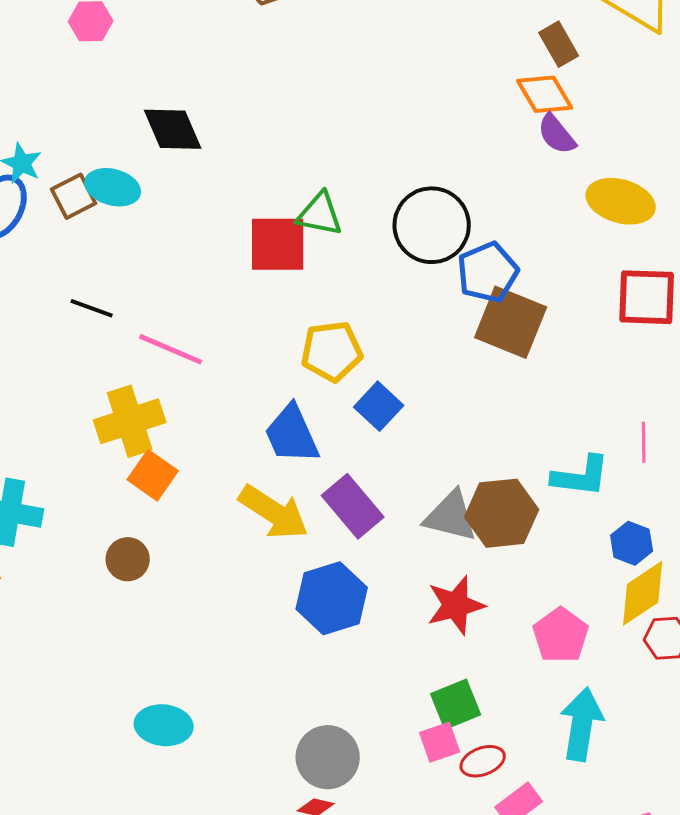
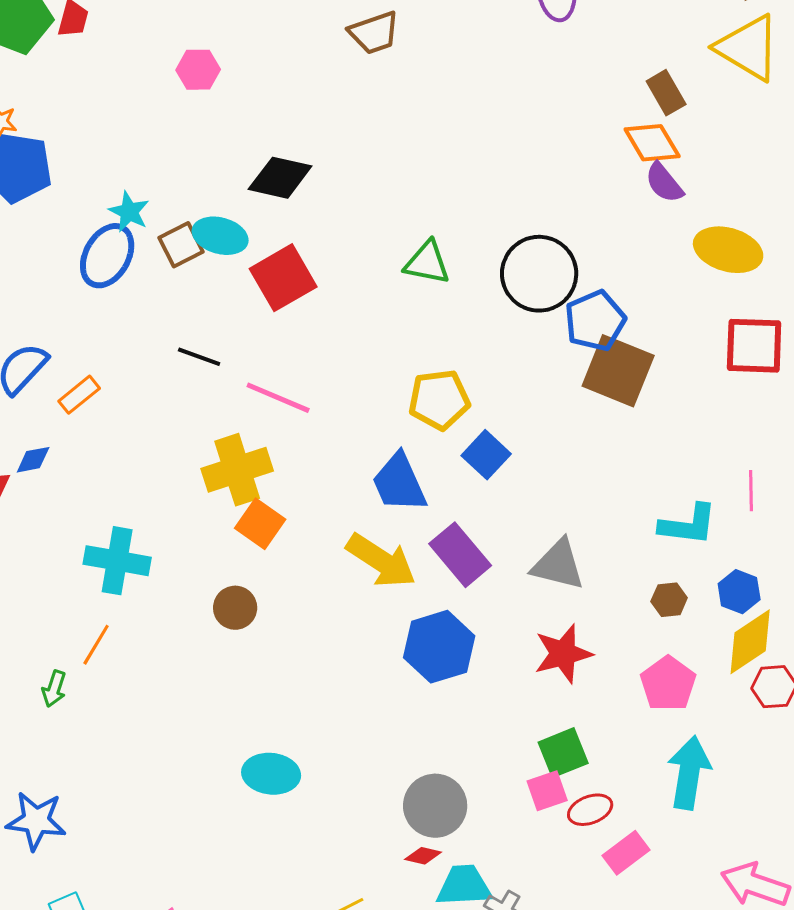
black diamond: (173, 129) -> (280, 178), turned -54
red square: (278, 244) -> (283, 278), moved, turned -30
brown hexagon: (502, 513) -> (669, 600), moved, size x0.5

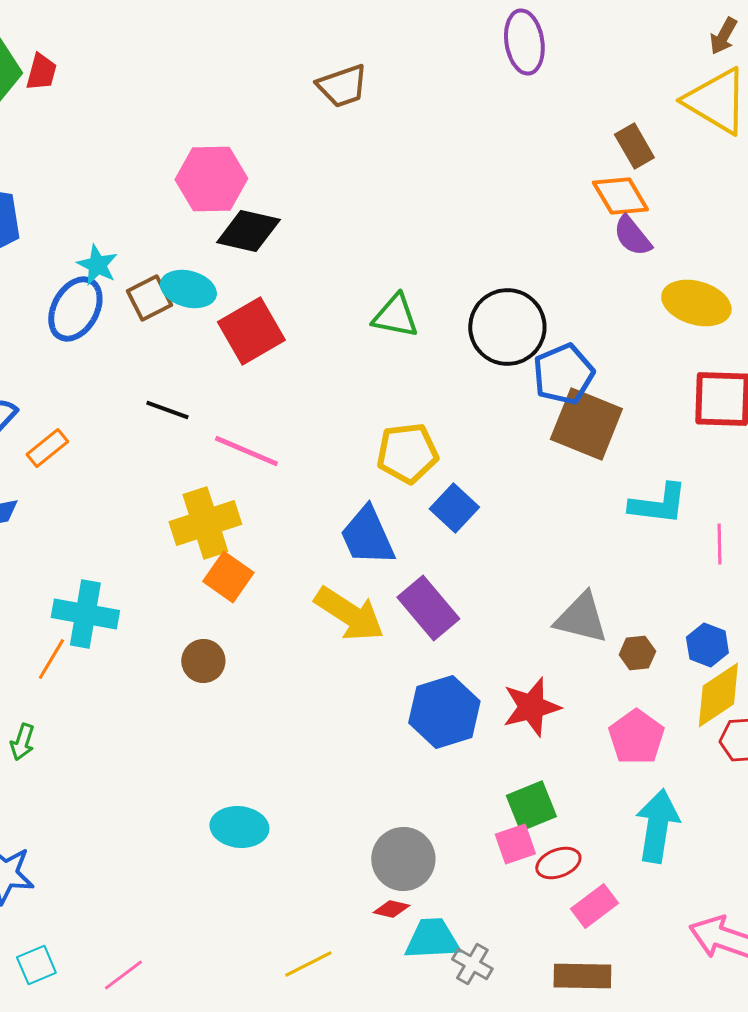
pink hexagon: (198, 70) -> (211, 179), moved, size x1.6
cyan L-shape: (688, 525) -> (658, 504), moved
gray triangle: (558, 565) -> (581, 618), moved
orange line: (96, 645) -> (51, 659), moved
blue hexagon: (439, 647) -> (444, 712), moved

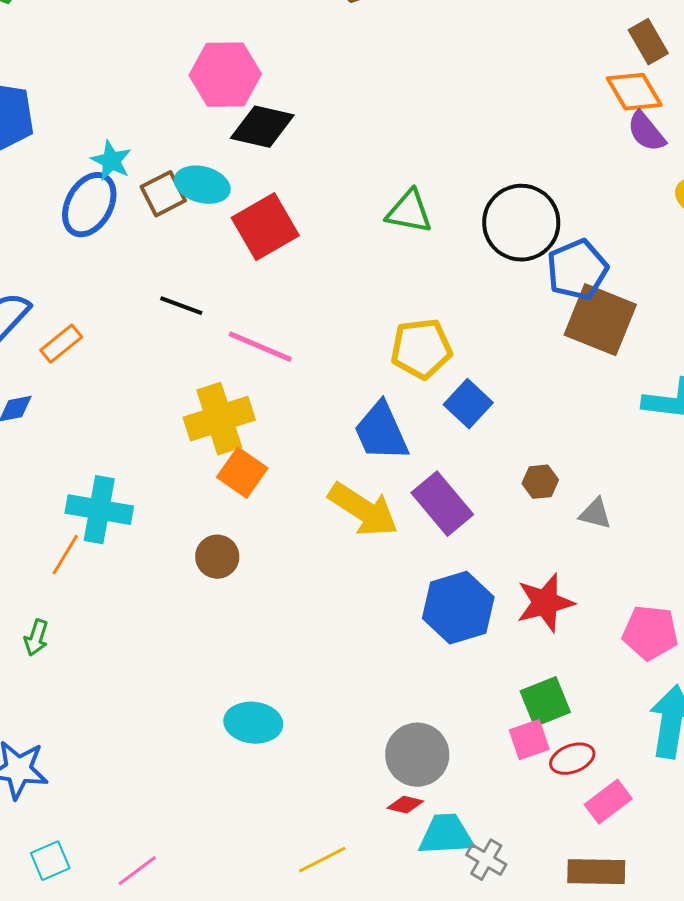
gray triangle: (581, 618) -> (595, 514), size x0.6
brown hexagon: (637, 653) -> (540, 482), moved
pink pentagon: (636, 737) -> (650, 633), turned -30

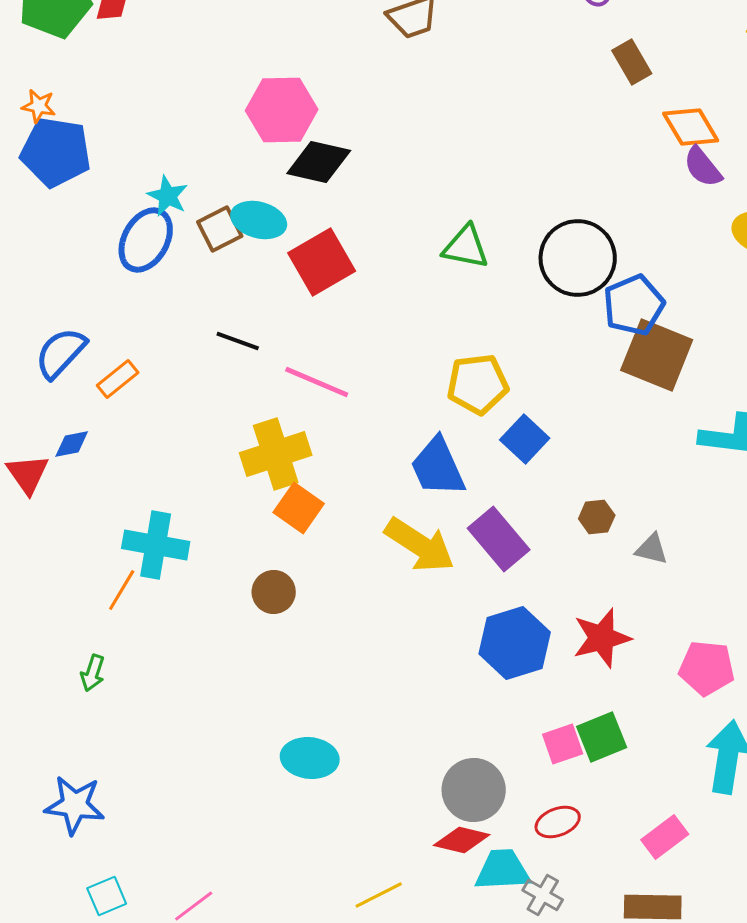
brown rectangle: (648, 42) -> (632, 62), moved
pink square: (529, 740) -> (563, 744), moved
red ellipse: (572, 759) -> (558, 822), moved
red diamond: (405, 805) -> (462, 840), size x1.5

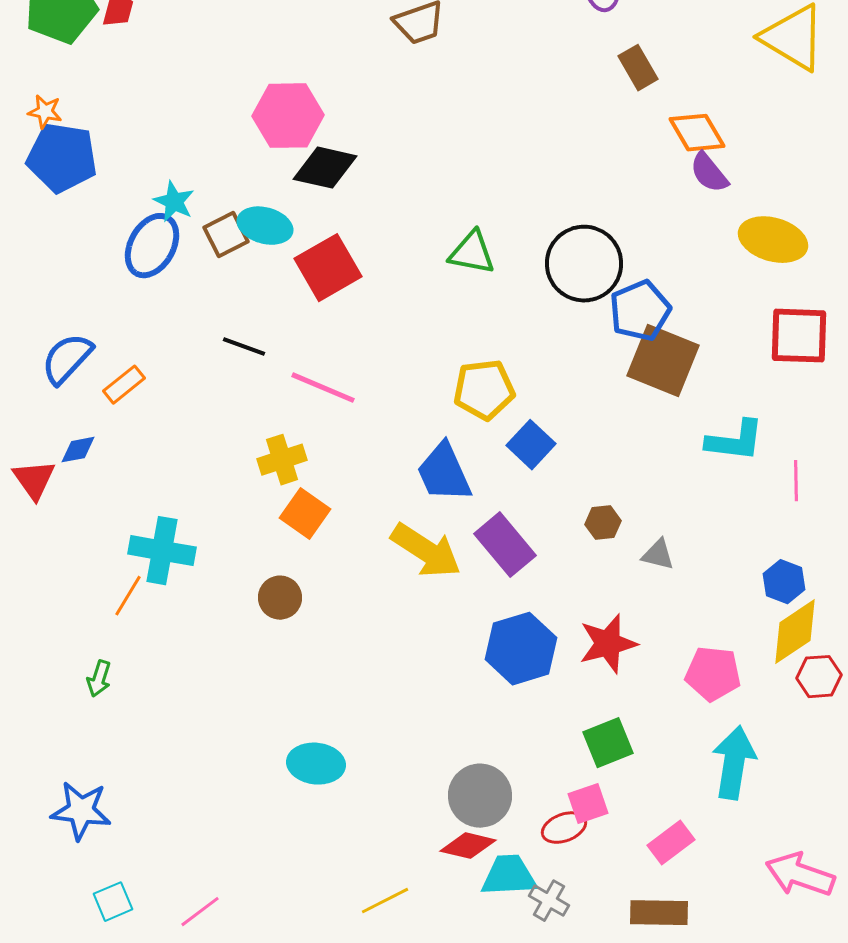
yellow cross: (276, 454) -> (282, 460), size x0.7
pink square: (563, 744) -> (588, 804), moved

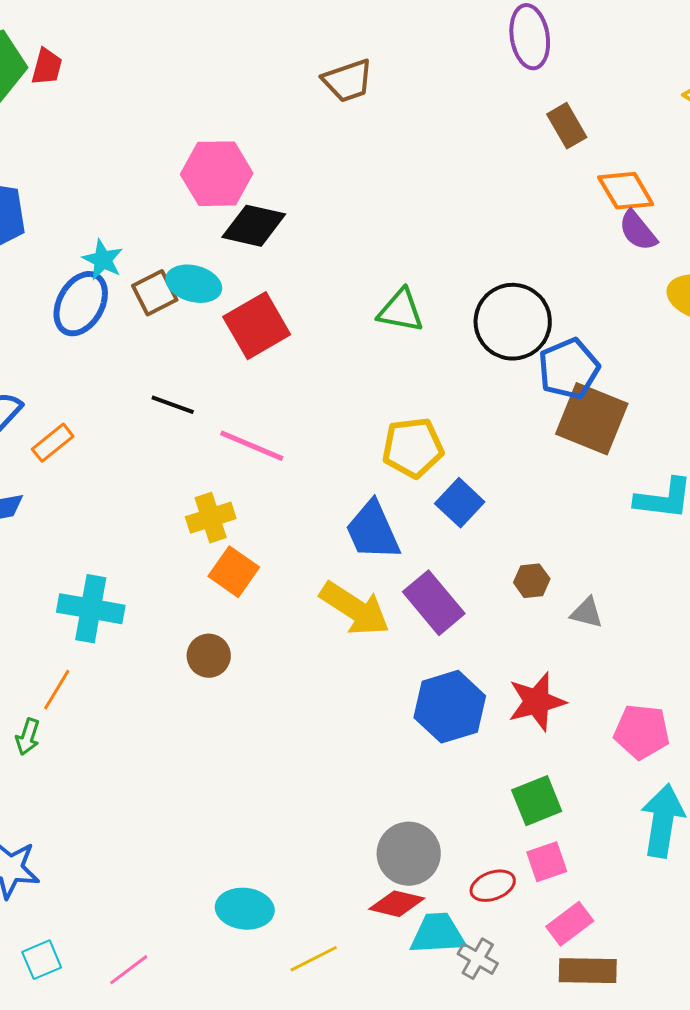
orange line: (128, 596) -> (57, 690), moved
cyan ellipse: (316, 764) -> (245, 909), moved
pink square: (588, 804) -> (547, 862), moved
pink rectangle: (671, 843) -> (570, 924), moved

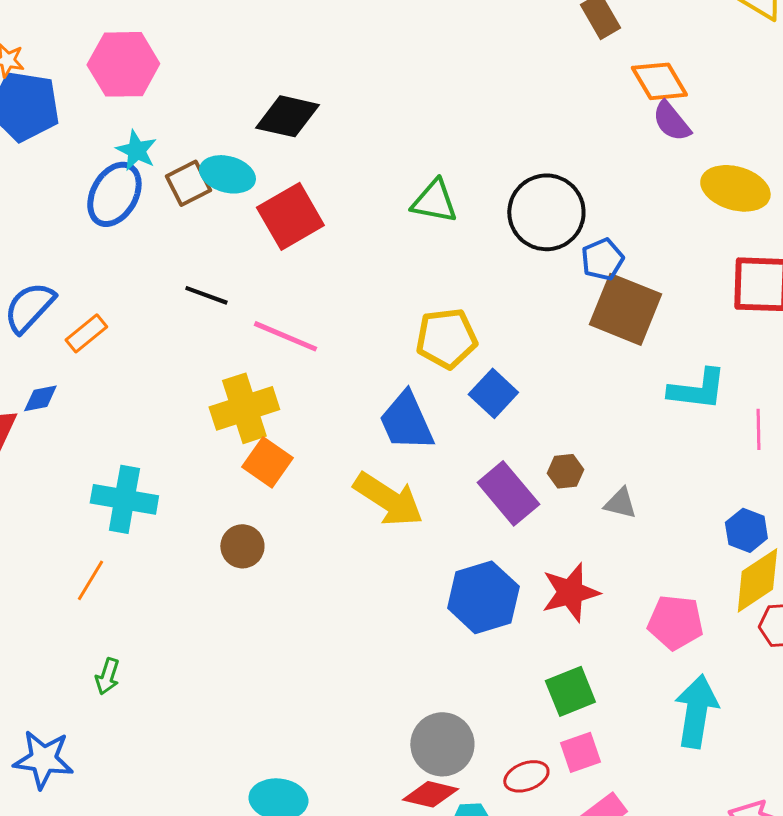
pink hexagon: (217, 174) -> (123, 64), moved
blue pentagon: (569, 369) -> (602, 259), size x0.7
yellow cross: (211, 518) -> (244, 408), size x1.4
purple rectangle: (434, 603) -> (508, 493), moved
green arrow: (28, 737) -> (107, 676), moved

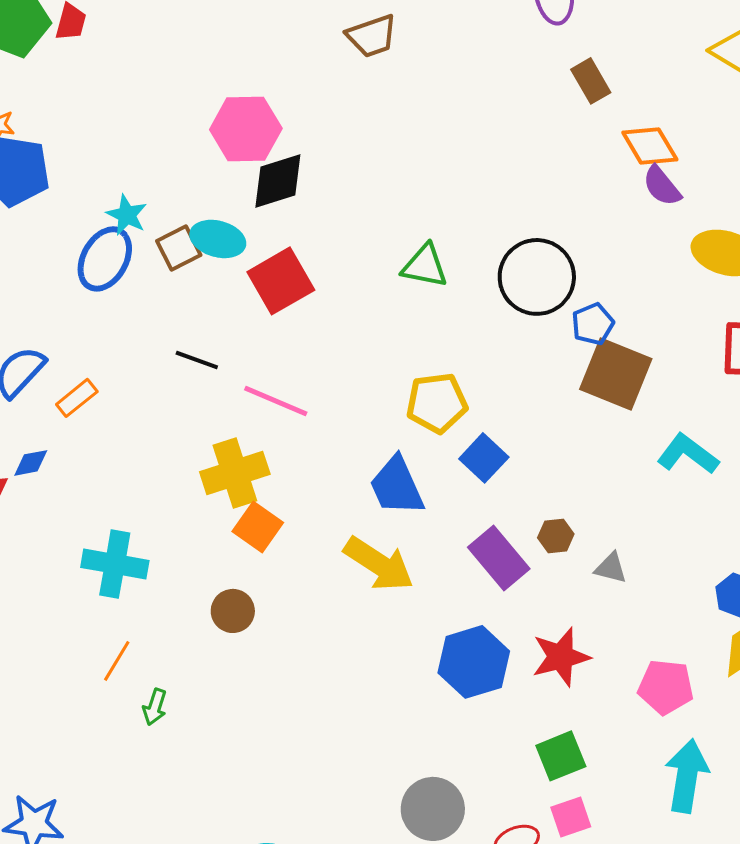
pink hexagon: (123, 64) -> (246, 129), moved
black diamond: (287, 116) -> (278, 181), turned -30
cyan L-shape: (697, 389) -> (688, 454), turned -150
orange line: (90, 580) -> (117, 661), moved
green arrow: (107, 676) -> (155, 707), moved

